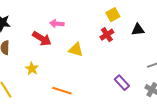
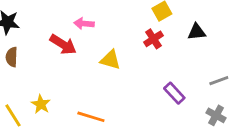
yellow star: (32, 69) -> (41, 104), moved
purple rectangle: (122, 83) -> (174, 93), moved

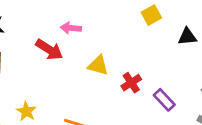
red cross: (153, 39) -> (131, 83), moved

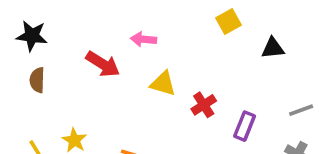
pink arrow: (71, 28) -> (143, 39), moved
purple rectangle: (164, 100) -> (244, 126), turned 65

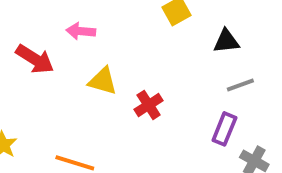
gray line: (301, 110) -> (240, 85), moved
purple rectangle: (244, 126) -> (224, 129), moved

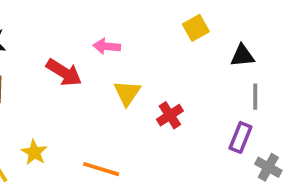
yellow triangle: (103, 81) -> (127, 93), turned 48
gray line: (240, 85) -> (255, 97), turned -70

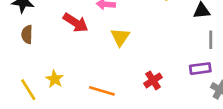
red cross: (170, 115) -> (153, 80), moved
purple rectangle: (240, 137) -> (200, 69), turned 60

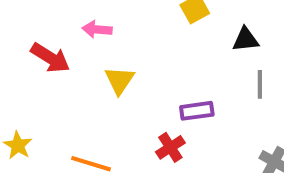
purple rectangle: (200, 69) -> (197, 111), moved

